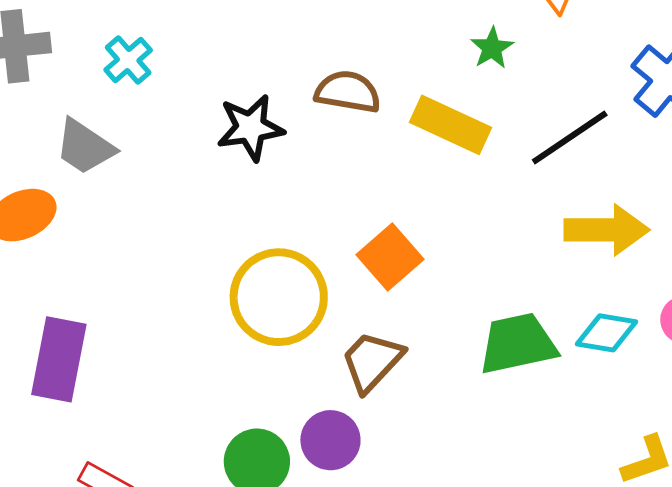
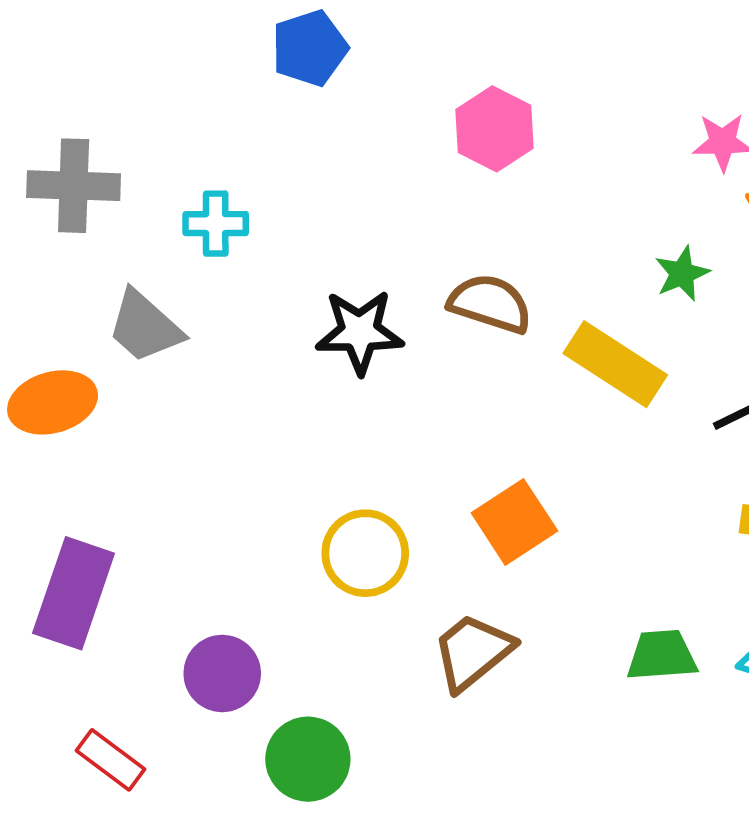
cyan cross: (128, 60) -> (216, 224), turned 33
yellow circle: (279, 297) -> (365, 553), size x0.7
green trapezoid: (518, 344) -> (662, 655), size x0.7
purple circle: (330, 440) -> (222, 673), moved

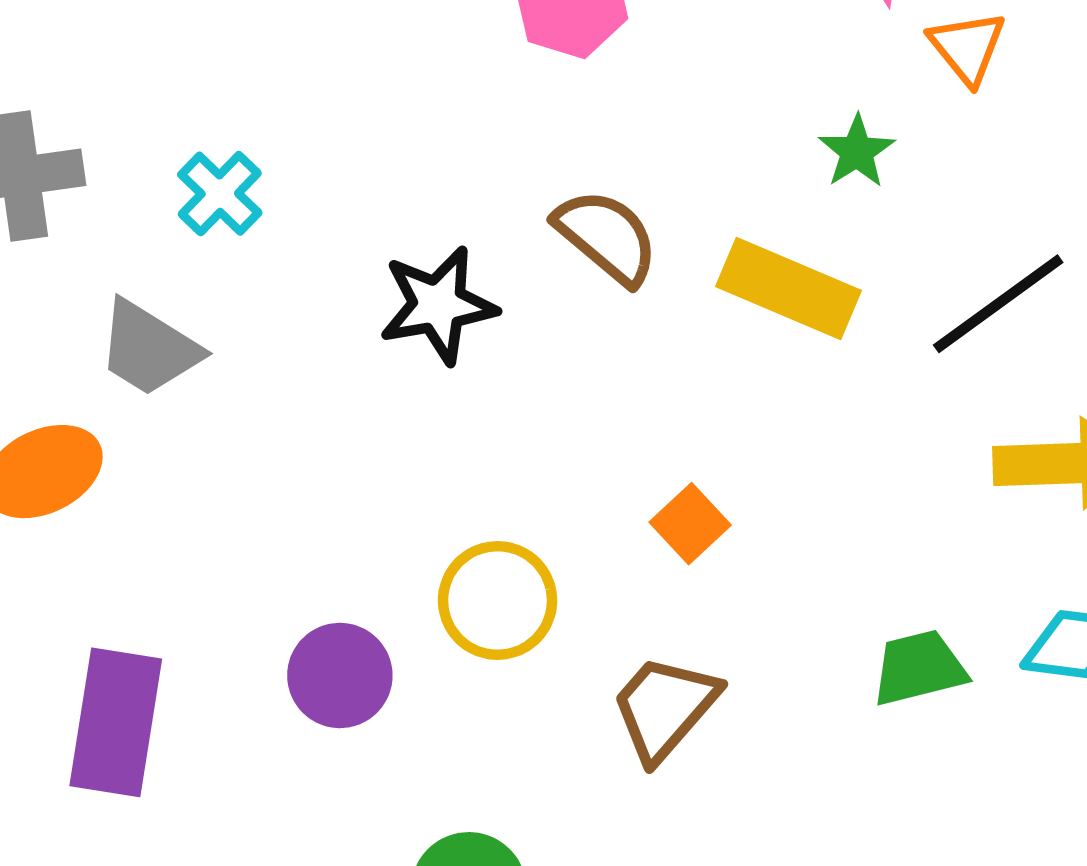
cyan cross: (216, 224) -> (220, 194), turned -36
brown semicircle: (490, 304) -> (607, 237), turned 32
orange square: (514, 522) -> (690, 524), size x0.7
purple circle: (222, 673) -> (340, 675), moved

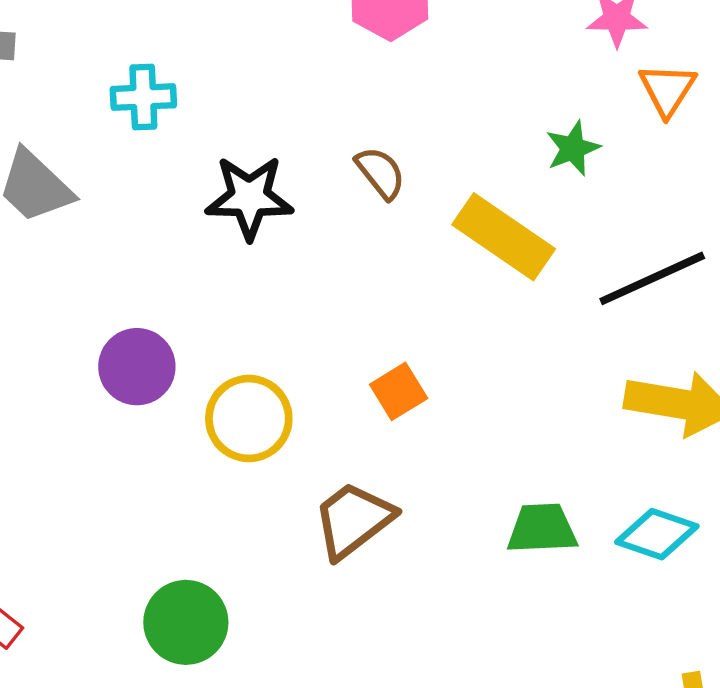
cyan cross: (220, 194) -> (143, 97), moved, turned 32
brown semicircle: (607, 237) -> (380, 173), size x0.7
purple circle: (340, 675) -> (137, 367), moved

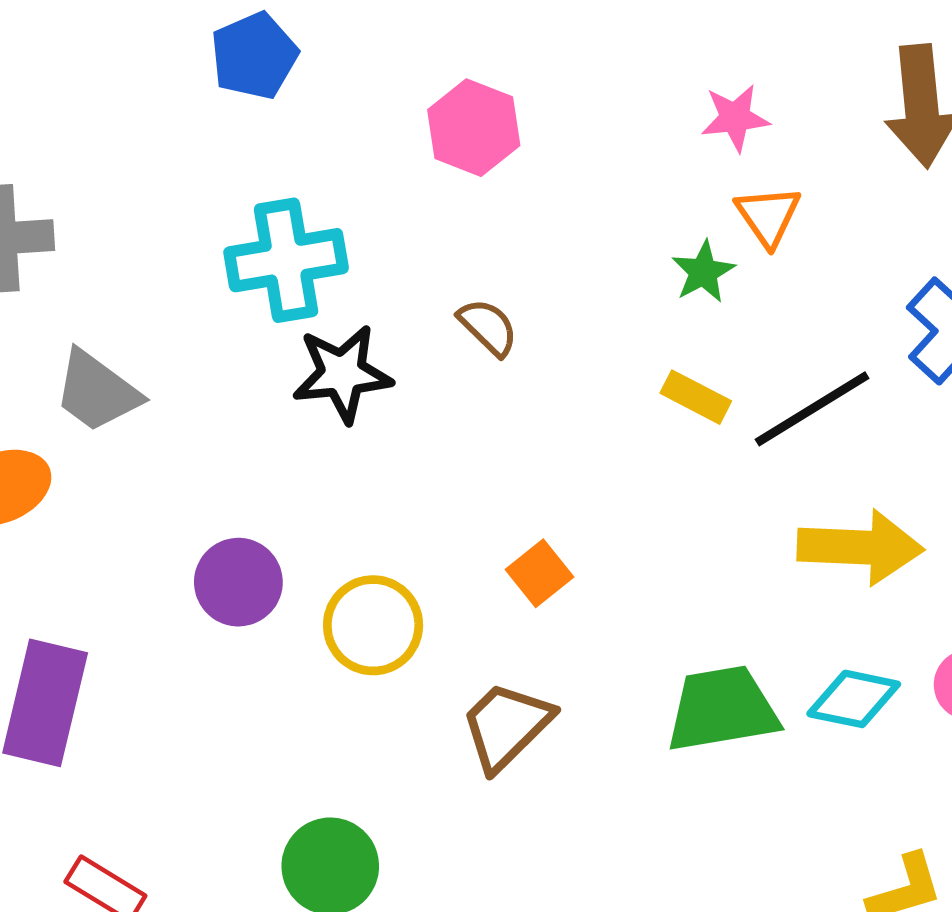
orange triangle: (667, 90) -> (768, 216), moved
cyan cross: (143, 97) -> (286, 260), moved, size x1.6
yellow rectangle: (504, 237) -> (696, 397), moved, size x0.6
green trapezoid: (542, 529) -> (722, 709), size x1.4

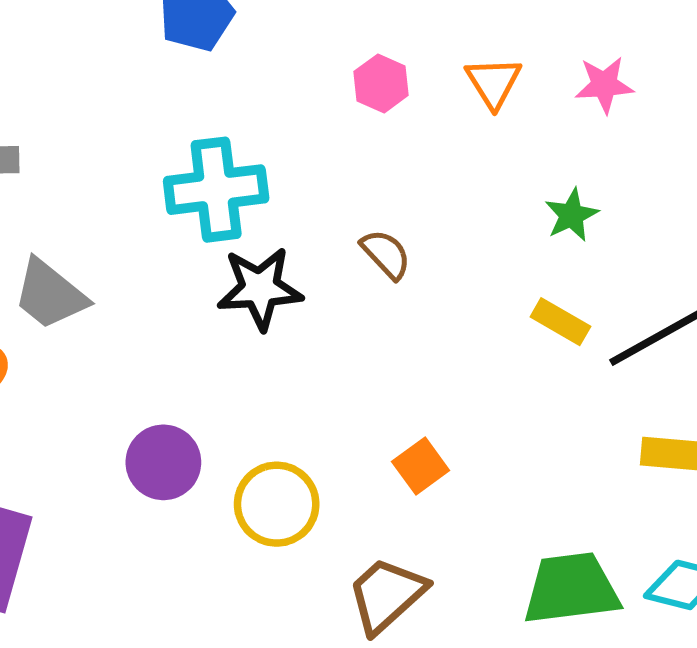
pink hexagon: (474, 128) -> (381, 83), size x0.7
orange triangle: (768, 216) -> (493, 82), moved

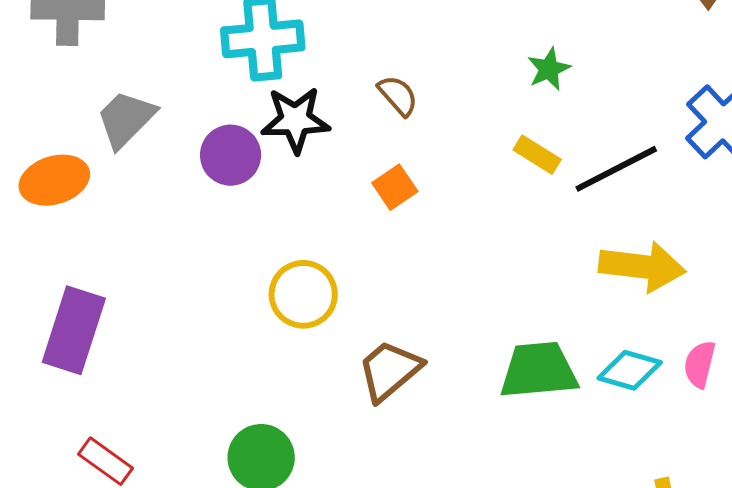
gray trapezoid: (50, 294) -> (126, 119), turned 94
purple circle: (163, 462) -> (231, 155), moved
orange square: (421, 466) -> (395, 187), moved

